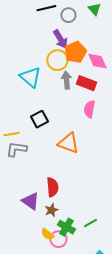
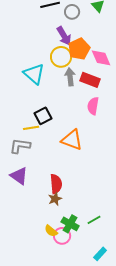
yellow line: (11, 134) -> (31, 128), moved
purple triangle: (30, 201) -> (19, 176), moved
brown star: (51, 210) -> (55, 199), moved

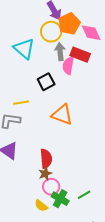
pink semicircle: (93, 106) -> (68, 66), moved
black square: (43, 116) -> (46, 82), moved
pink circle: (62, 236) -> (51, 187), moved

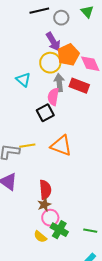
cyan triangle: (24, 49) -> (23, 80), size x0.7
pink semicircle: (68, 66) -> (53, 97), moved
yellow line: (21, 103) -> (27, 146), moved
green line: (84, 195) -> (90, 231), moved, turned 40

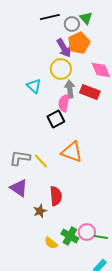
green triangle: (87, 12) -> (86, 18), moved
orange pentagon: (68, 55) -> (79, 43), moved
yellow line: (27, 146) -> (41, 161), moved, turned 56
brown star: (44, 205) -> (40, 211), moved
pink circle: (50, 218) -> (87, 232), moved

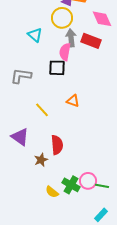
black square: (56, 119) -> (57, 68), turned 30
orange triangle: (72, 152) -> (73, 101), size x0.6
gray L-shape: (20, 158) -> (21, 76), moved

